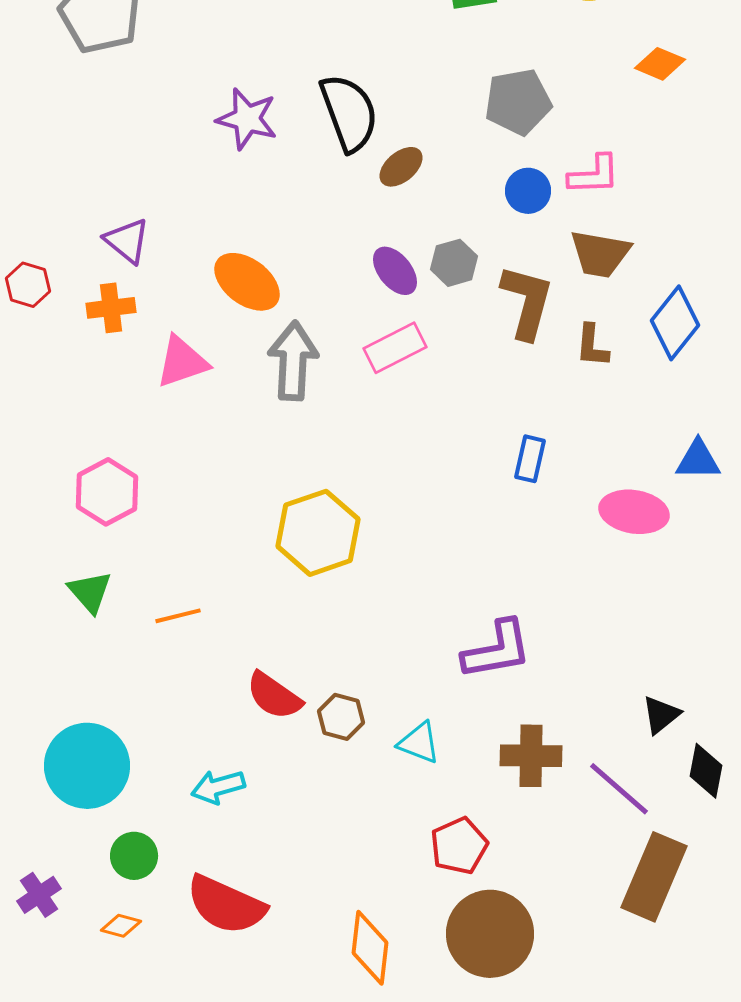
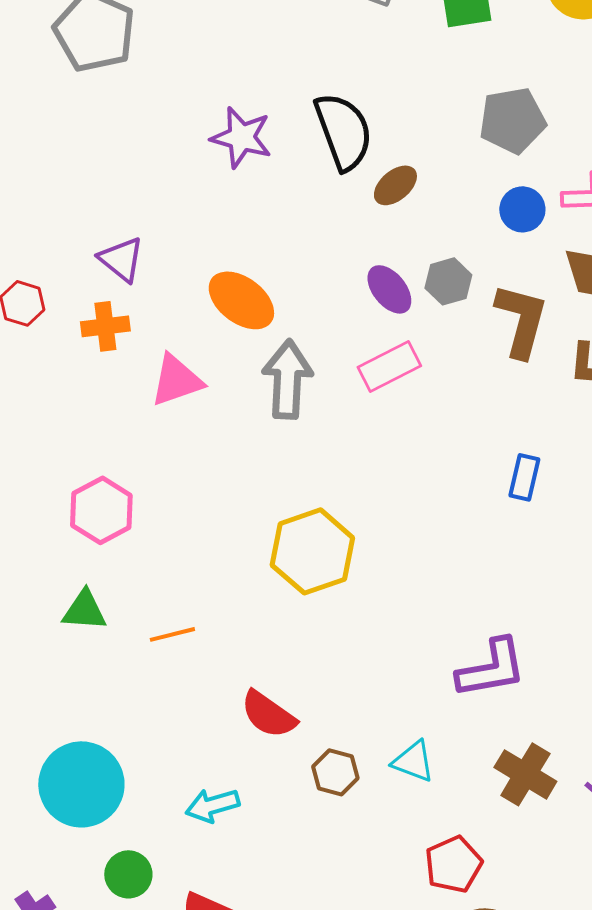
green triangle: (90, 592) -> (84, 610), turned -45
brown hexagon: (341, 717) -> (335, 772), moved
brown cross: (531, 756) -> (525, 774), turned 30

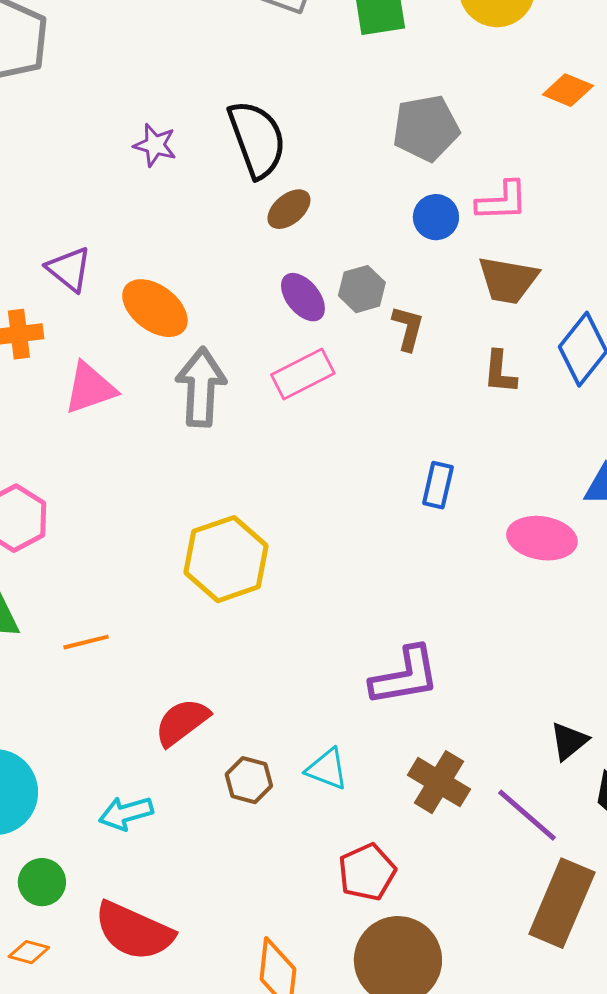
purple star: (241, 137) -> (155, 145), size x0.7
brown ellipse: (395, 185) -> (289, 209), moved
purple triangle: (121, 259) -> (69, 269), moved
brown L-shape: (521, 320) -> (408, 328), moved, size x0.6
red semicircle: (268, 714) -> (182, 722), turned 108

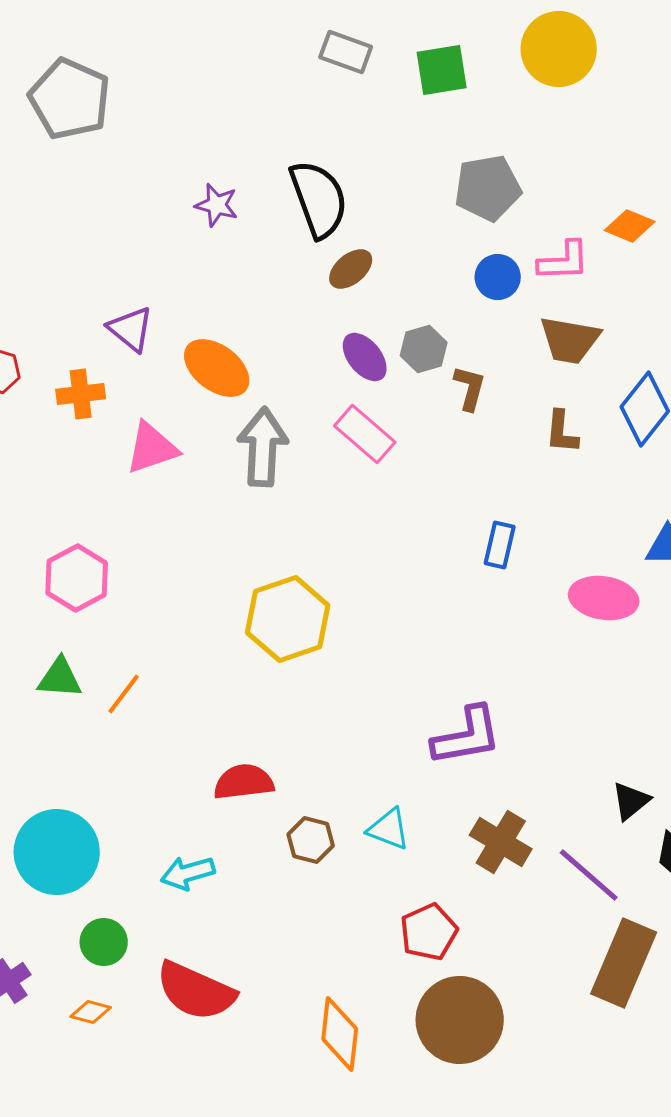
orange diamond: (568, 90) -> (630, 226), moved
pink rectangle: (303, 374) -> (365, 434), turned 68
orange line: (86, 642) -> (124, 694), moved, turned -39
red semicircle: (182, 722) -> (244, 782), turned 30

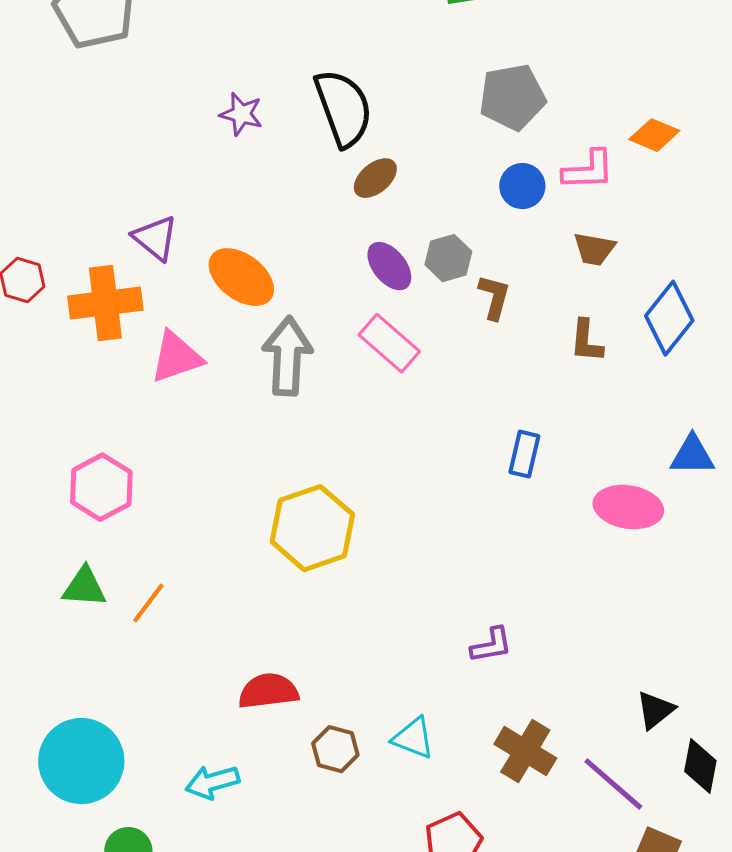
brown trapezoid: (570, 340) -> (594, 249), size x0.7
orange cross: (81, 394) -> (105, 303), size x1.5
purple L-shape: (467, 736) -> (491, 645), size x0.6

